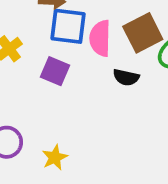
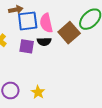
brown square: (143, 33) -> (69, 33), moved
black semicircle: (126, 77) -> (44, 42), moved

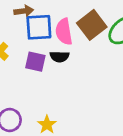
brown square: (69, 33) -> (92, 25), moved

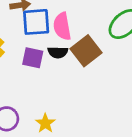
brown square: (92, 25) -> (86, 51), moved

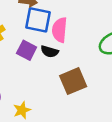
brown square: (86, 51) -> (73, 81), moved

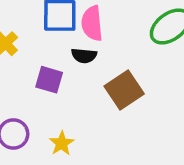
purple square: (27, 50) -> (49, 80), moved

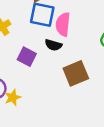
yellow star: (62, 143) -> (13, 97), moved

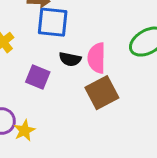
pink semicircle: (63, 24) -> (97, 58), moved

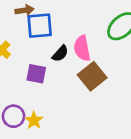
black semicircle: (70, 59) -> (60, 54), turned -48

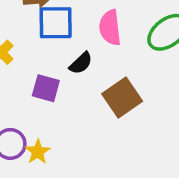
pink semicircle: (82, 48) -> (110, 28), moved

